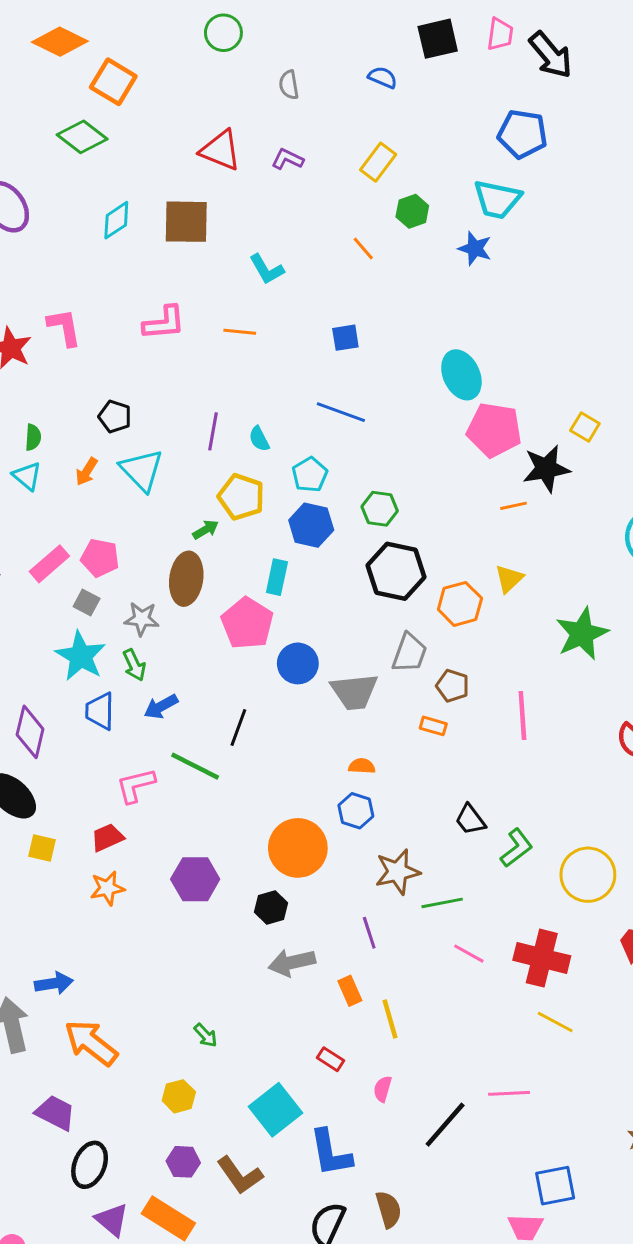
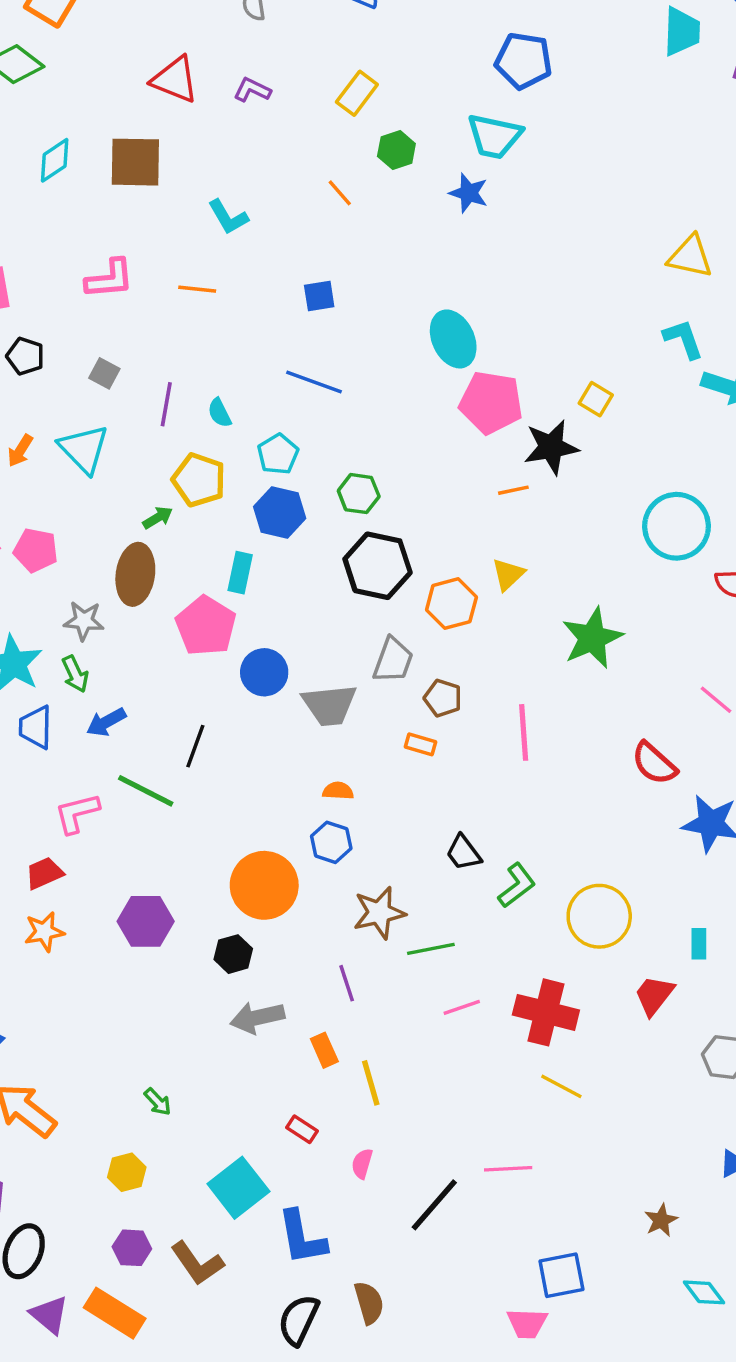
black pentagon: (115, 417) -> (25, 356), moved
gray square: (87, 602) -> (104, 373), moved
pink line: (469, 954) -> (462, 1007), turned -48

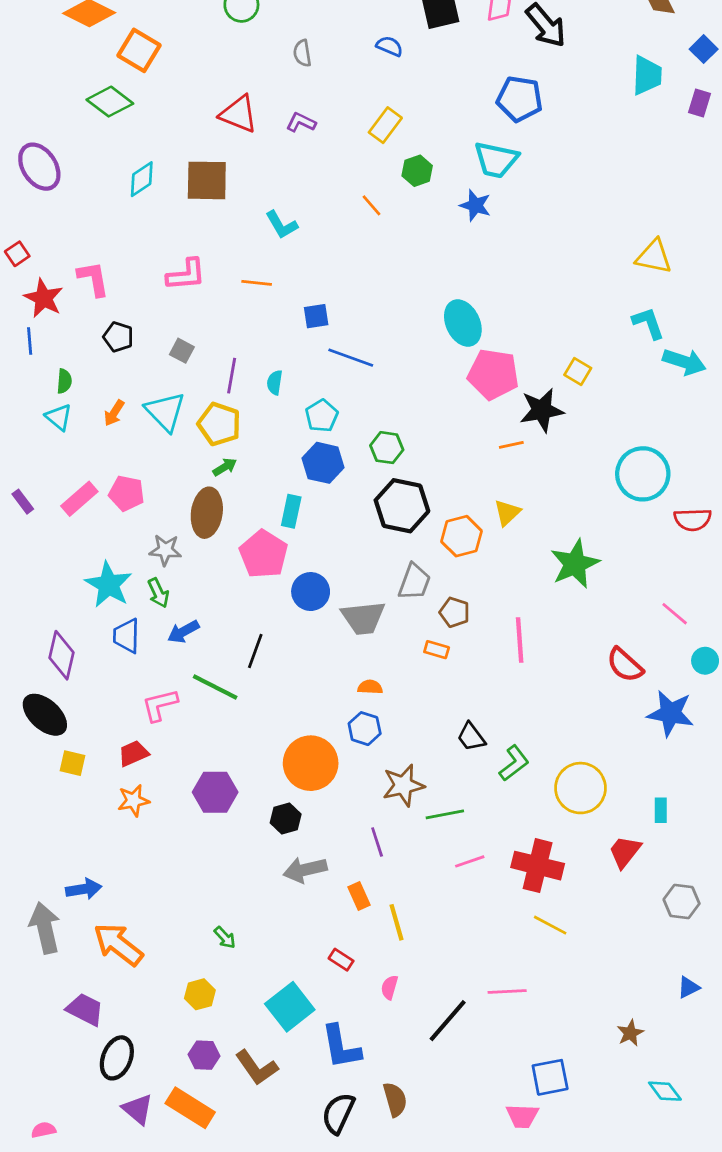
blue square: (319, 296) -> (316, 316), moved
cyan semicircle: (220, 413) -> (275, 383), turned 35
yellow pentagon: (199, 480) -> (219, 424), moved

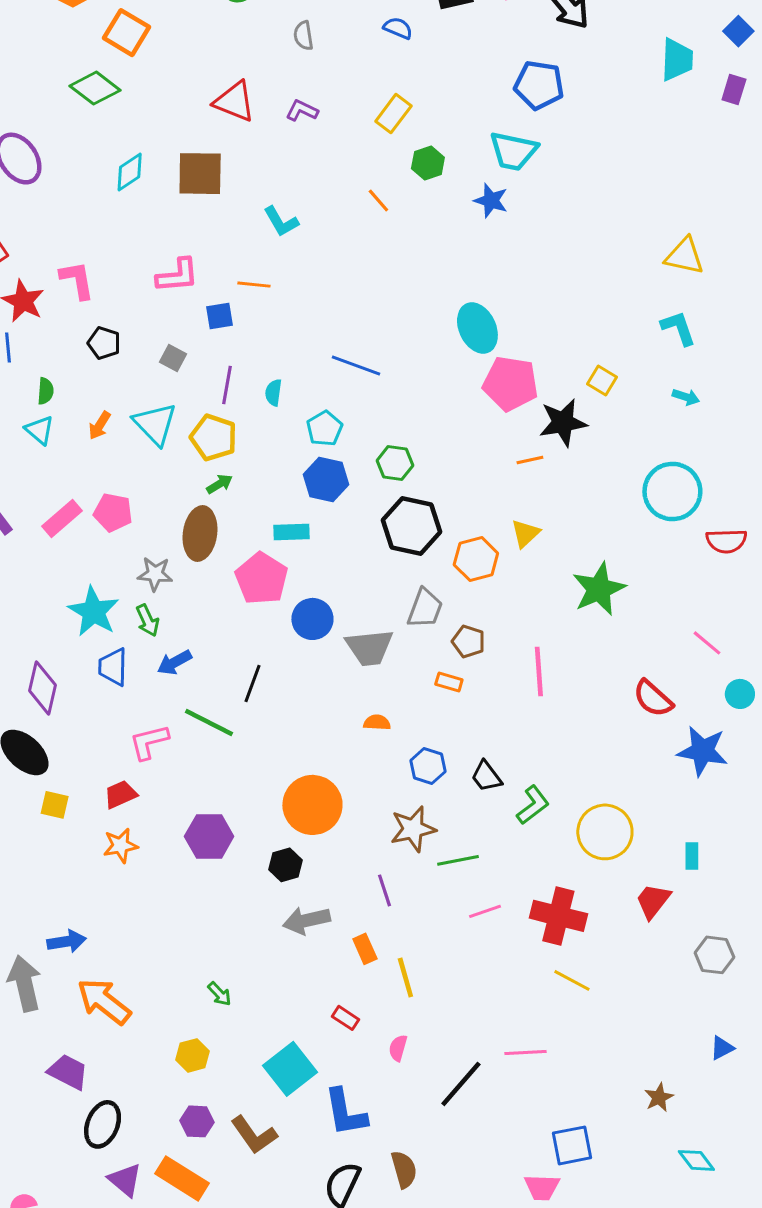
blue square: (316, 316) -> (220, 316), moved
cyan arrow: (684, 362) -> (686, 397), moved, size x0.6
cyan rectangle: (291, 511) -> (291, 532), turned 76
blue hexagon: (365, 729) -> (428, 766), moved

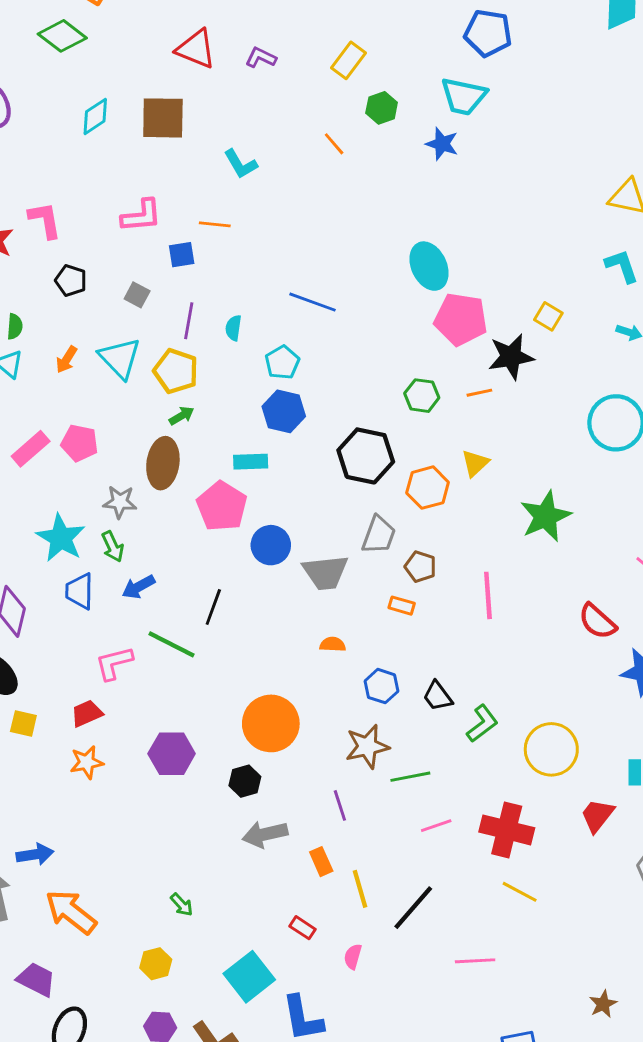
green hexagon: (395, 463) -> (422, 396), moved
black line: (461, 1084) -> (413, 908), moved

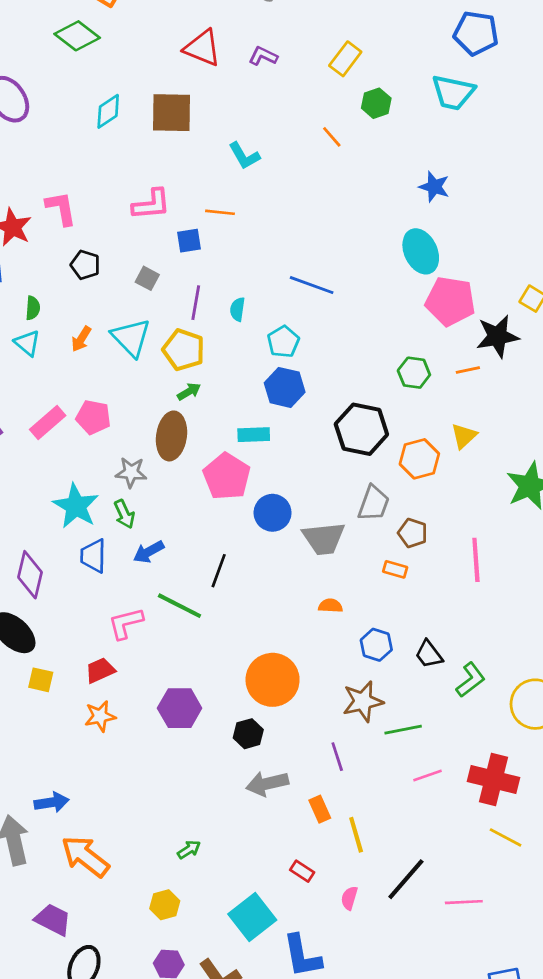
blue star: (442, 144) -> (434, 187), moved
green arrow: (182, 905) -> (189, 850), turned -80
black line: (413, 908) -> (406, 879), moved

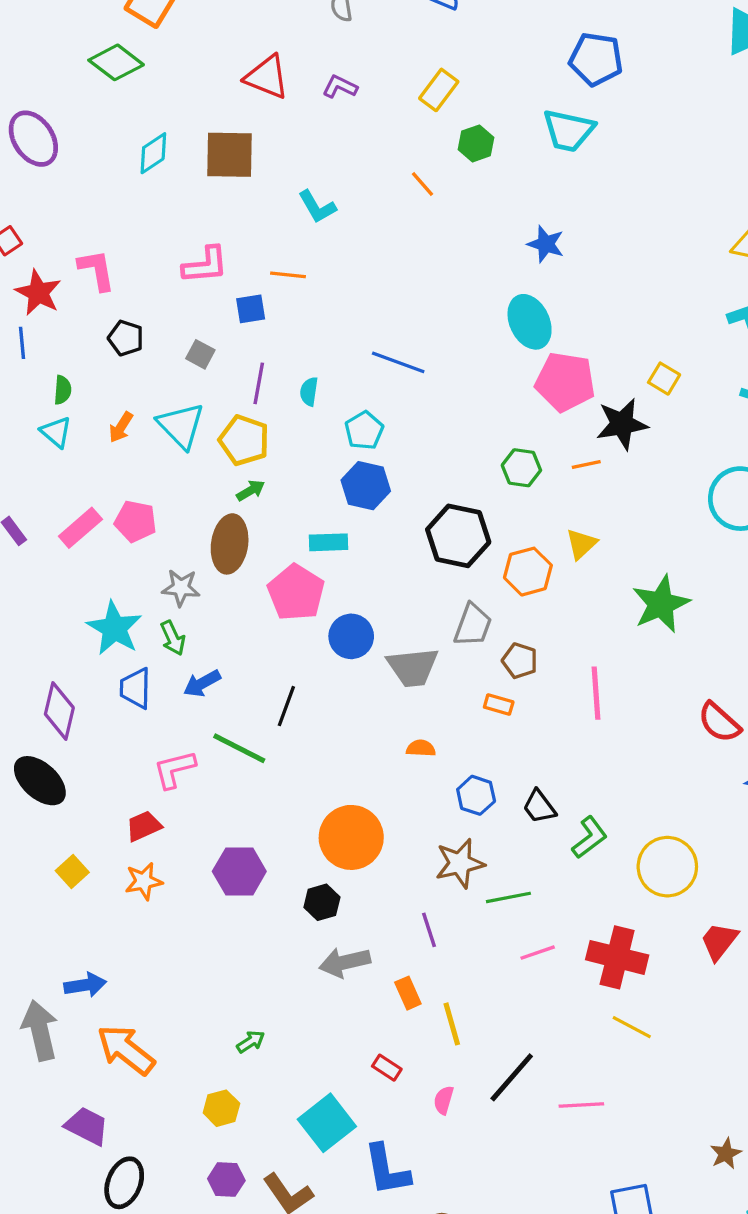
yellow square: (41, 680) -> (72, 871), moved, turned 35

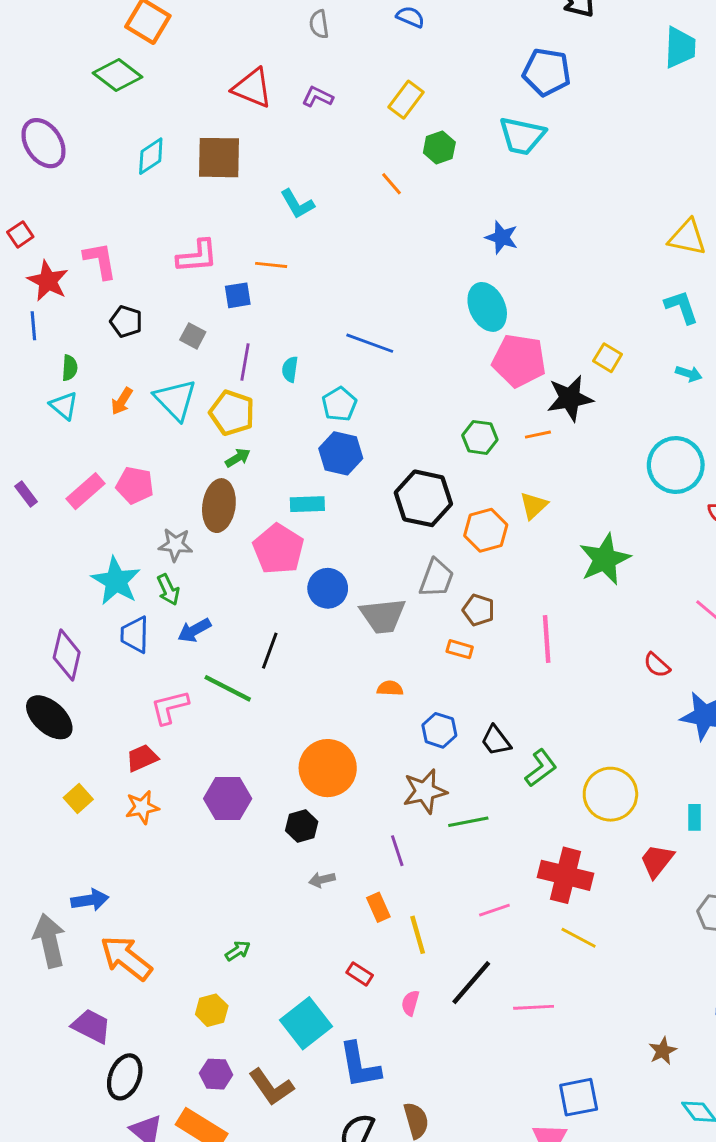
red semicircle: (719, 722) -> (657, 665), size x0.7
pink line: (538, 953) -> (494, 910), moved
gray arrow: (345, 962) -> (322, 880), size x0.6

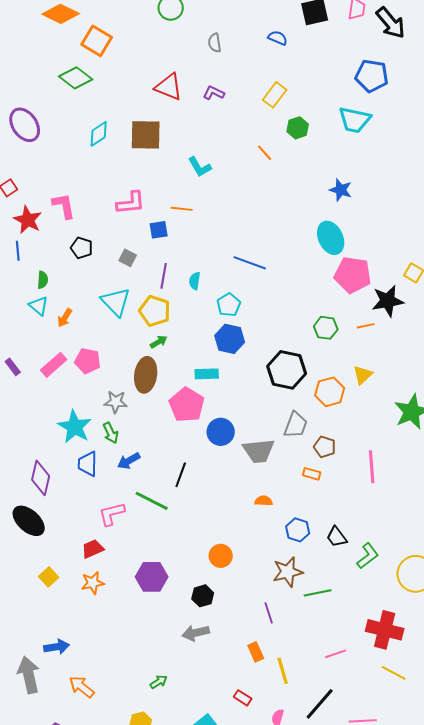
orange arrow: (122, 401) -> (65, 318), moved
orange circle: (328, 768) -> (221, 556), size x0.6
gray arrow: (322, 880) -> (196, 633), moved, size x1.5
orange arrow: (126, 958) -> (82, 687), size x0.7

